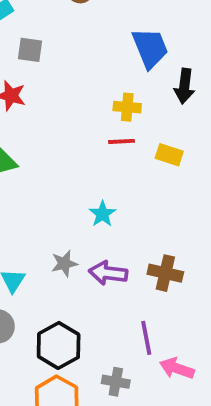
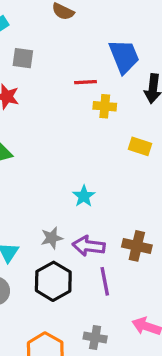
red line: (121, 141) -> (85, 82), moved
purple line: (146, 338) -> (105, 281), moved
black hexagon: (59, 345) -> (53, 281), moved

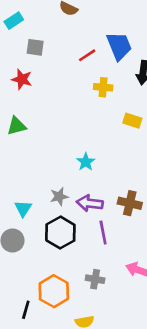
red line: (85, 82) -> (87, 55), moved, turned -30

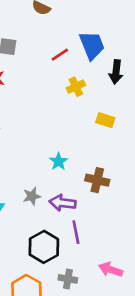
yellow cross: (103, 87) -> (76, 87), turned -30
brown cross: (130, 203) -> (97, 180), moved
black hexagon: (60, 233) -> (44, 247), moved

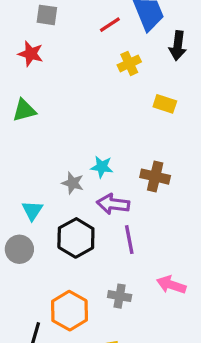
cyan star: (59, 161) -> (102, 167), moved, turned -30
gray star: (32, 196) -> (73, 183), moved, turned 30
black hexagon: (44, 247) -> (76, 238), moved

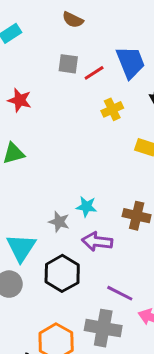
gray square: (47, 15) -> (68, 64), moved
cyan triangle: (32, 210) -> (21, 248), size x1.5
purple line: (129, 240) -> (120, 293), moved, turned -52
gray cross: (120, 296) -> (103, 328), size x1.6

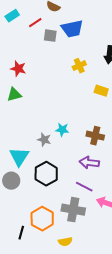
blue trapezoid: (130, 62) -> (72, 29), moved, turned 100
red line: (94, 73) -> (35, 23), moved
red star: (20, 100) -> (18, 69), moved
purple arrow: (97, 242) -> (89, 163), moved

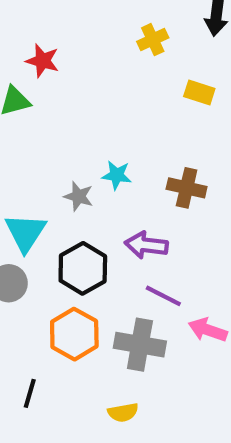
red star: (18, 69) -> (43, 61), moved
purple arrow: (89, 163) -> (146, 245), moved
orange hexagon: (42, 219) -> (74, 334), moved

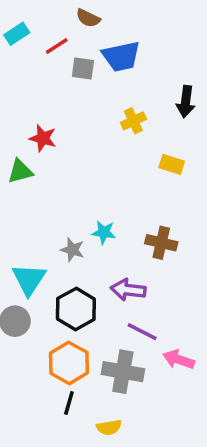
black line: (30, 393) -> (69, 403), moved

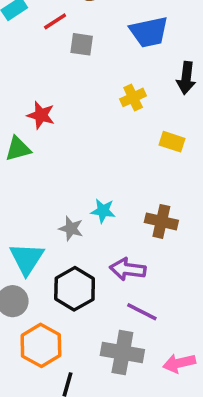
blue trapezoid: (121, 56) -> (149, 32), moved
pink arrow: (179, 359) -> (179, 363), moved, turned -32
orange hexagon: (69, 363) -> (41, 345), moved

